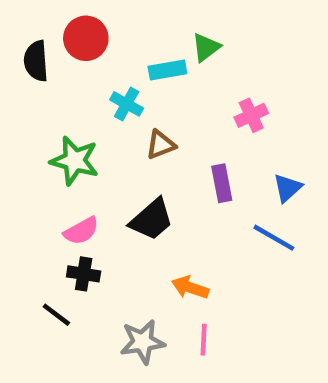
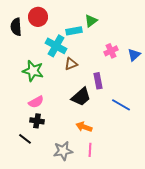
cyan cross: (127, 104) -> (56, 46), size x1.5
blue triangle: (287, 188) -> (134, 55), moved
black trapezoid: (152, 220) -> (81, 97), moved

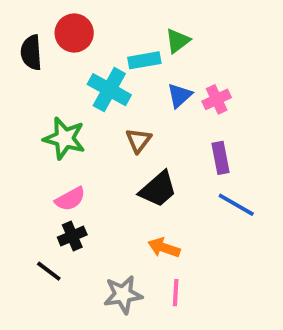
blue triangle: (134, 55) -> (180, 95), moved
brown triangle: (71, 64) -> (139, 140), moved, turned -32
purple rectangle: (98, 81) -> (221, 158), moved
black cross: (37, 121) -> (72, 236), turned -32

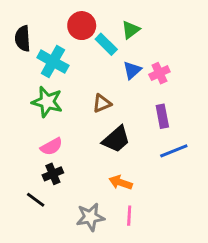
red circle: (74, 33) -> (82, 26), moved
cyan rectangle: (144, 60) -> (106, 44), turned 55
cyan cross: (109, 90) -> (53, 62), moved
brown triangle: (139, 140) -> (102, 103), turned 30
blue line: (236, 205) -> (174, 151), turned -52

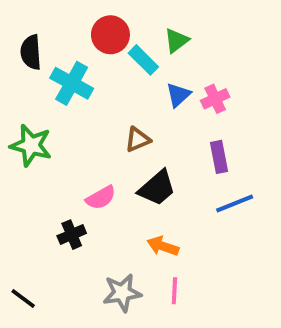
green star: (47, 102) -> (31, 145), moved
pink semicircle: (51, 147) -> (101, 198), moved
black line: (36, 200) -> (23, 299), moved

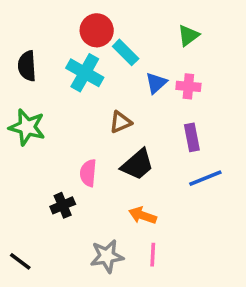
green triangle: (176, 41) -> (188, 35), moved
black semicircle: (31, 52) -> (27, 66), moved
cyan cross: (72, 83) -> (85, 73), moved
pink cross: (215, 99) -> (188, 86), turned 30
pink semicircle: (101, 198) -> (88, 173), turned 124

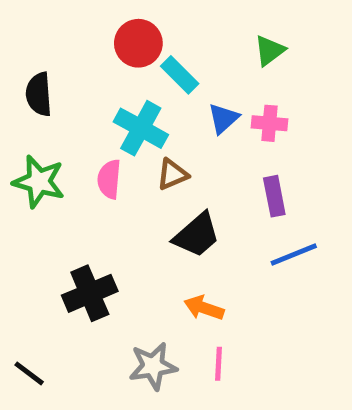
cyan cross: (85, 73) -> (141, 128), moved
pink semicircle: (88, 173) -> (109, 179), moved
black cross: (63, 205) -> (90, 293), size x1.5

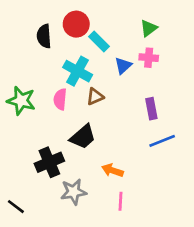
black semicircle: (39, 94) -> (44, 36), moved
pink cross: (269, 123) -> (149, 58), moved
black trapezoid: (197, 235) -> (83, 137), moved
gray star: (153, 366) -> (74, 192), moved

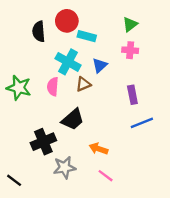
cyan rectangle: (99, 42) -> (87, 36), turned -30
blue triangle: (123, 66) -> (100, 65), moved
pink line: (120, 201) -> (106, 176), turned -56

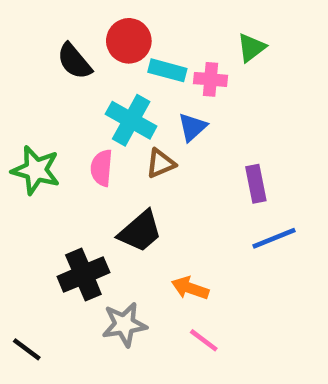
black semicircle: (39, 31) -> (74, 61), turned -36
pink cross: (130, 50) -> (211, 79), moved

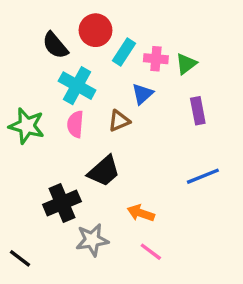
green triangle: (251, 48) -> (186, 64), moved
cyan rectangle: (167, 70) -> (124, 52), turned -72
cyan cross: (131, 120) -> (77, 86), moved
purple rectangle: (256, 184) -> (198, 111), moved

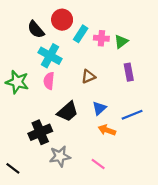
blue triangle: (142, 94) -> (99, 108), moved
brown triangle: (119, 121) -> (88, 76), moved
orange arrow: (141, 213) -> (107, 130), moved

